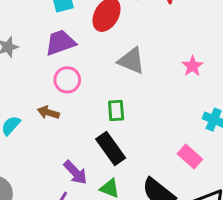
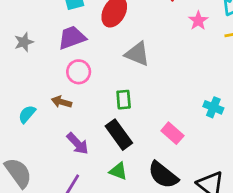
pink star: (192, 66) -> (198, 21), moved
pink rectangle: (190, 156) -> (172, 133), moved
purple arrow: (75, 172) -> (78, 144), moved

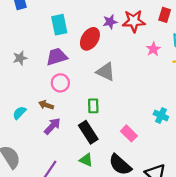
purple arrow: (78, 144) -> (52, 126), moved, turned -96

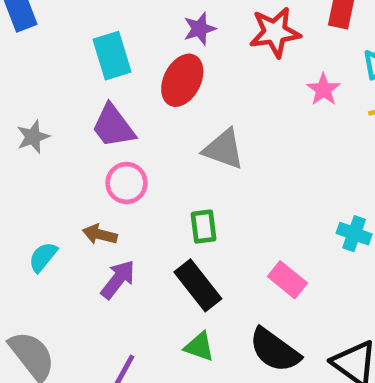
purple star: (110, 22) -> (200, 29), moved
purple trapezoid: (57, 57) -> (113, 126), turned -105

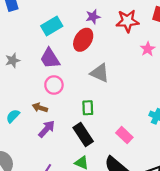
cyan rectangle: (112, 56) -> (52, 26), turned 72

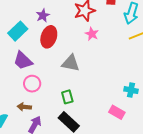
purple star: (93, 17) -> (43, 15), moved
pink star: (148, 49) -> (92, 34), moved
pink rectangle: (124, 135) -> (117, 112), moved

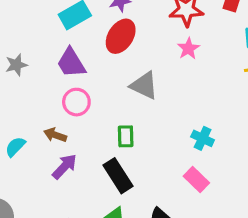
cyan cross: (131, 90) -> (203, 138), moved

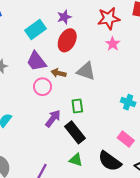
brown arrow: (55, 135) -> (58, 73), moved
purple arrow: (65, 167) -> (53, 118), moved
pink rectangle: (196, 179) -> (126, 139), moved

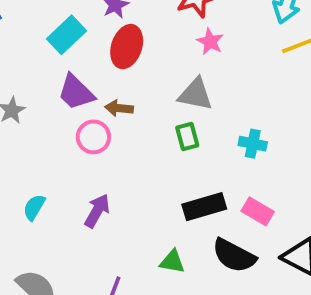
gray triangle: (86, 71) -> (195, 94), moved
green rectangle: (77, 106) -> (187, 136), moved
purple arrow: (53, 118) -> (97, 211), moved
black rectangle: (75, 132) -> (204, 207), moved, turned -60

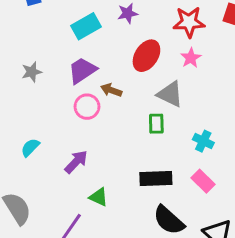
red ellipse: (127, 47) -> (146, 56), moved
purple trapezoid: (76, 92) -> (82, 70), turned 88
pink rectangle: (258, 211) -> (203, 181), moved
green triangle: (172, 262) -> (99, 197), moved

